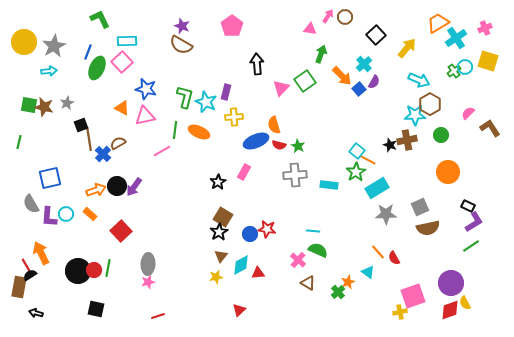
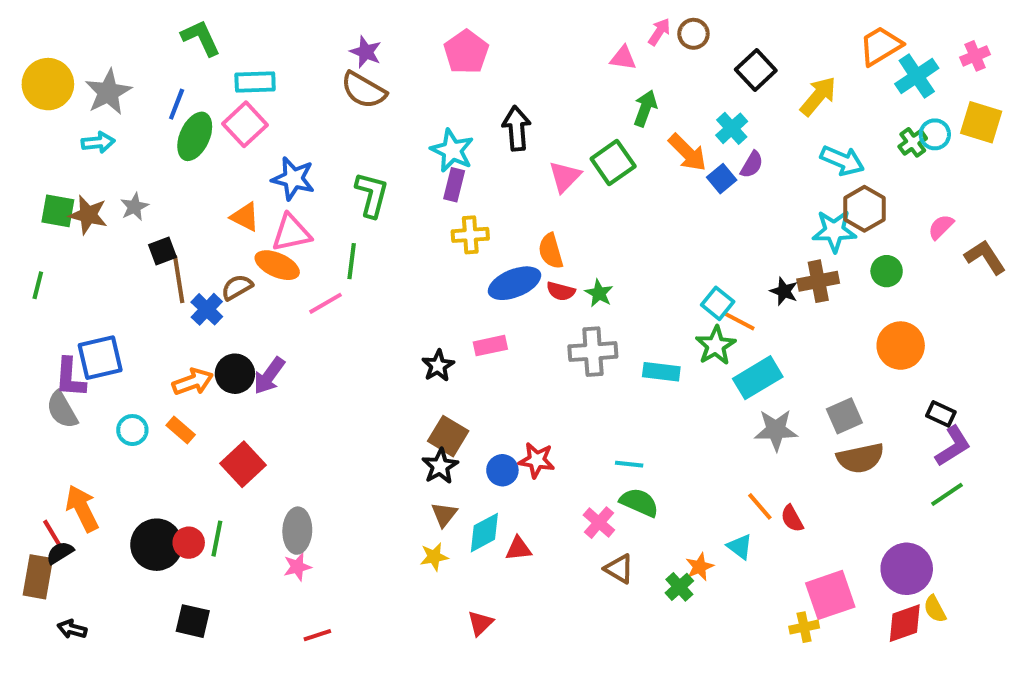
cyan star: (206, 102) -> (452, 150), moved
orange ellipse: (199, 132) -> (277, 265), moved
pink rectangle: (244, 172) -> (490, 346), turned 49
purple L-shape: (49, 217) -> (70, 378), moved

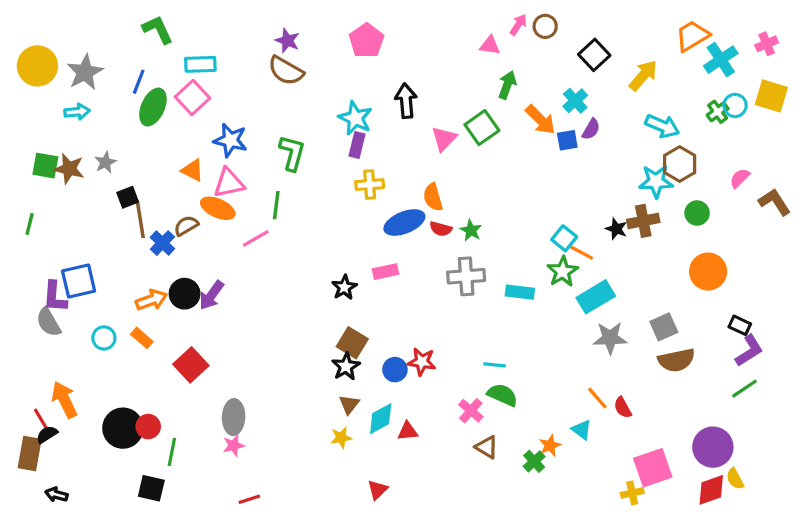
blue square: (722, 179) -> (567, 140), turned 30
green line: (217, 539) -> (172, 452), moved

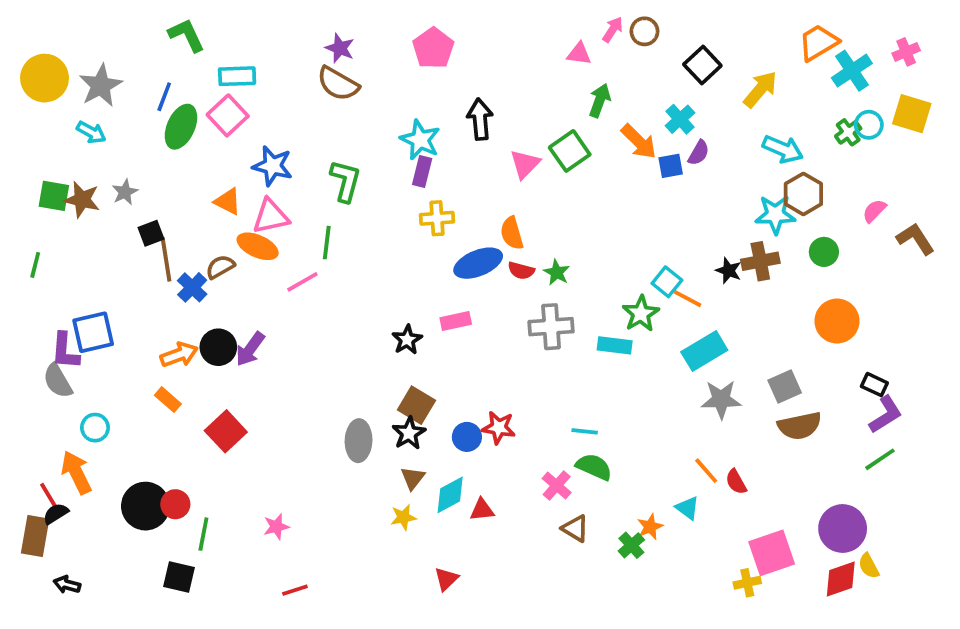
cyan arrow: (77, 112) -> (91, 132), turned 35
green star: (563, 272) -> (641, 314), moved
cyan circle: (104, 338) -> (95, 428), moved
gray ellipse: (234, 417) -> (359, 441), moved

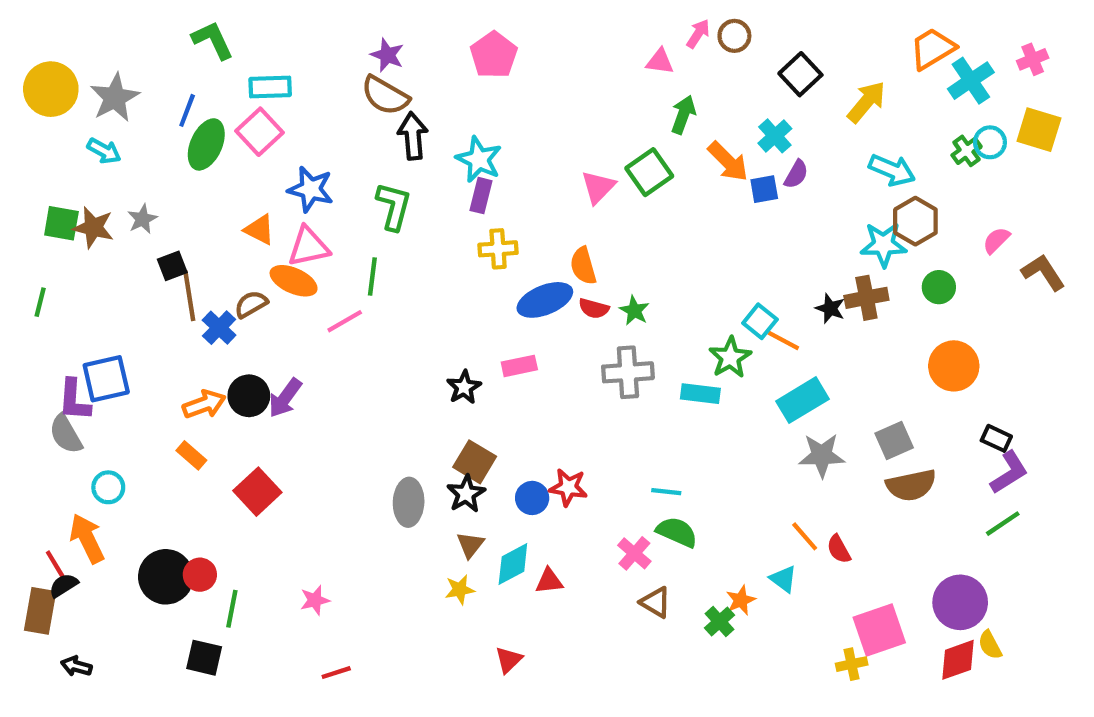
black arrow: (480, 119) -> (413, 136), moved

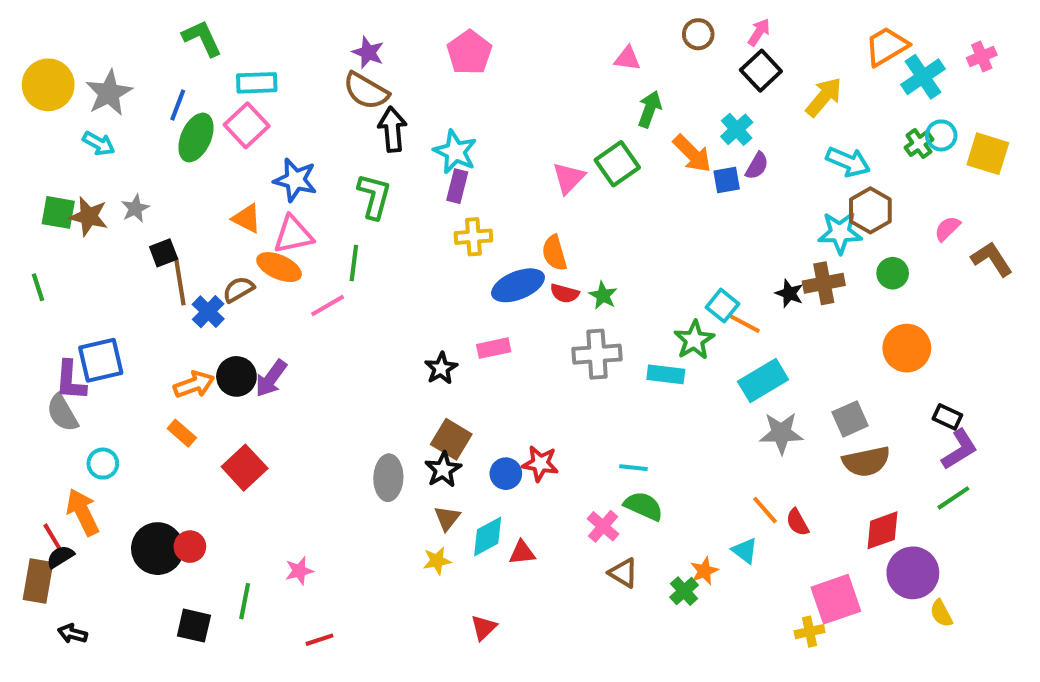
pink arrow: (698, 34) -> (759, 32), moved
yellow square: (1039, 130) -> (988, 154), moved
green line: (40, 302) -> (38, 287), turned -32
green line: (232, 609) -> (245, 601), moved
red diamond: (958, 660) -> (882, 530), moved

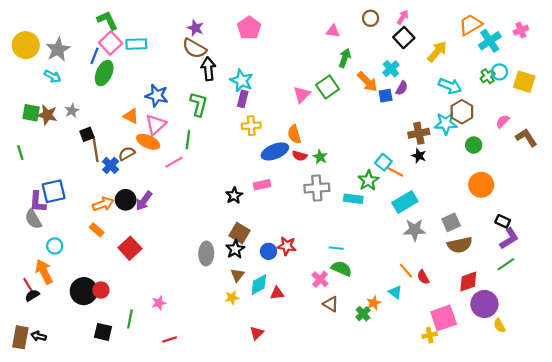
pink square: (247, 125) -> (111, 43), moved
pink triangle: (293, 235) -> (156, 125), turned -30
brown cross: (824, 283) -> (419, 133), moved
brown rectangle: (38, 581) -> (20, 337), moved

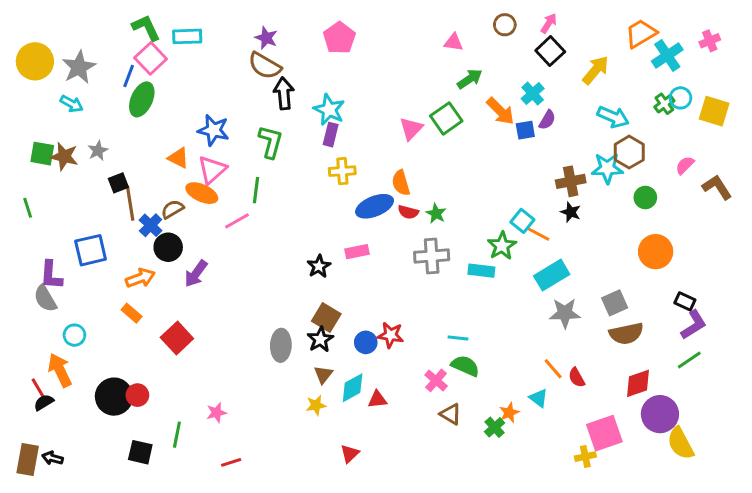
cyan rectangle: (136, 44) -> (187, 36), moved
green arrow: (345, 58) -> (470, 79), turned 36
blue square: (54, 191) -> (91, 250), moved
black circle: (126, 200) -> (168, 247), moved
yellow semicircle: (499, 325) -> (680, 443), size x1.6

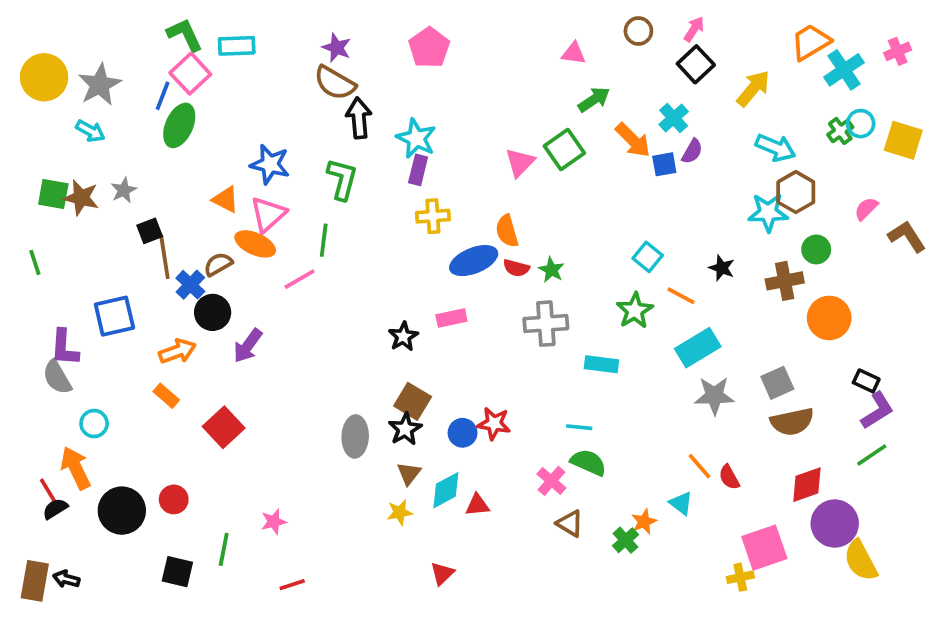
brown cross: (571, 181) -> (785, 281), moved
cyan square: (522, 221) -> (648, 257), moved
cyan rectangle: (481, 271) -> (601, 364), moved
black circle: (114, 397) -> (122, 511), moved

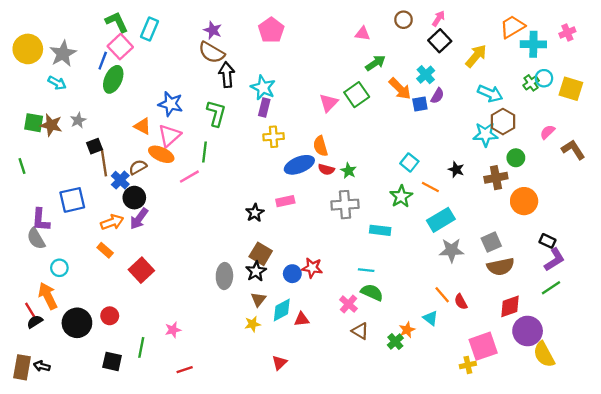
cyan rectangle: (237, 46) -> (150, 29), turned -65
cyan cross: (844, 70) -> (533, 44), turned 35
purple arrow: (248, 346) -> (139, 219), moved

